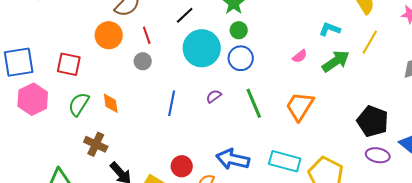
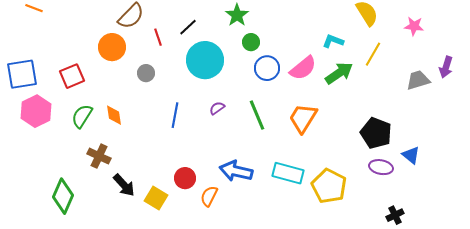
green circle: (239, 30) -> (251, 42), moved
red line: (147, 35) -> (158, 37), moved
pink semicircle: (300, 56) -> (303, 68), size x1.8
blue circle: (241, 58) -> (267, 68), moved
red square: (69, 64) -> (72, 76), turned -35

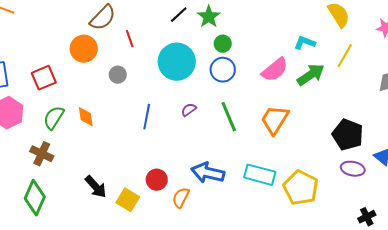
black line: (188, 27) -> (179, 15), moved
blue circle: (267, 68) -> (223, 70), moved
brown cross: (99, 156) -> (42, 154), moved

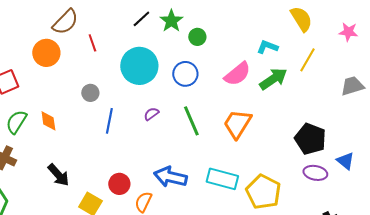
green circle: (223, 44) -> (197, 37), moved
gray circle: (118, 75) -> (90, 93), moved
black arrow: (96, 187) -> (58, 175), moved

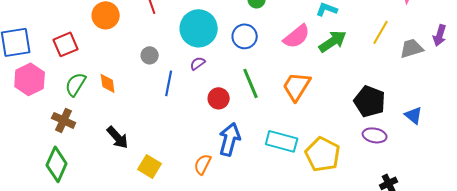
yellow line: (307, 60) -> (381, 32), moved
purple semicircle: (151, 114) -> (198, 63), moved
blue triangle: (345, 161) -> (414, 115), moved
blue arrow: (170, 177) -> (230, 139), turned 92
red circle: (119, 184) -> (219, 98), moved

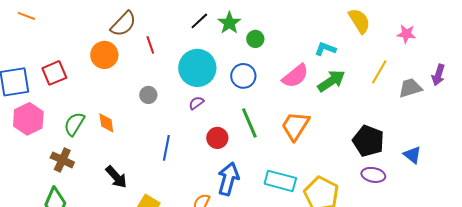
red square: (66, 44) -> (54, 73), moved
blue line: (169, 83) -> (166, 148), moved

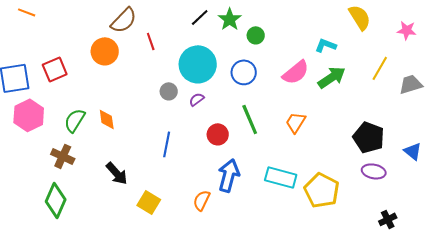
gray circle: (148, 95) -> (169, 91), moved
orange trapezoid: (295, 126) -> (296, 122), size x0.7

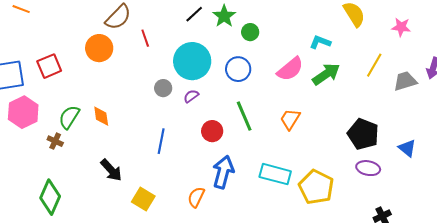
brown cross: (63, 156) -> (55, 141), moved, size x0.7

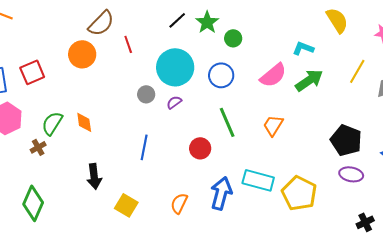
red circle: (212, 131) -> (200, 148), moved
brown cross: (55, 141) -> (38, 147), turned 35
black arrow: (111, 170) -> (94, 176), turned 35
blue arrow: (223, 172) -> (221, 193), moved

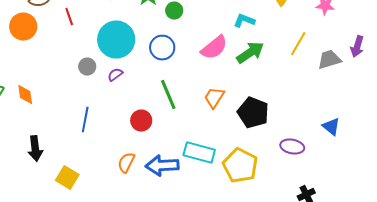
black pentagon: (346, 140) -> (253, 113), moved
blue arrow: (221, 193) -> (162, 166), turned -108
orange semicircle: (179, 203) -> (126, 163), moved

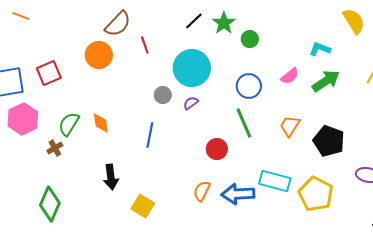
blue circle: (162, 48) -> (249, 86), moved
pink semicircle: (214, 48) -> (290, 76), size x0.7
blue line: (85, 120) -> (150, 135), moved

